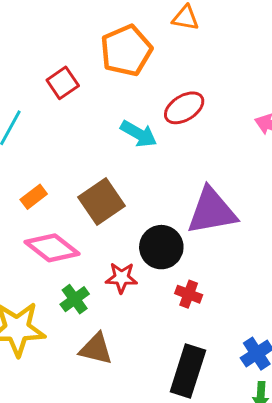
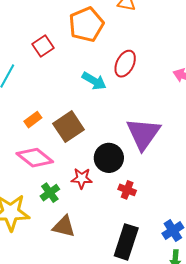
red ellipse: (184, 108) -> (125, 64), turned -32
orange rectangle: (34, 197) -> (33, 120), moved
purple triangle: (212, 211) -> (143, 134), turned -45

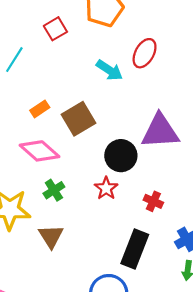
purple triangle: (143, 134) -> (160, 131), turned 48
red star: (82, 178) -> (106, 188), moved, turned 30
red cross: (127, 190) -> (153, 201), moved
brown triangle: (64, 226) -> (51, 236), moved, turned 40

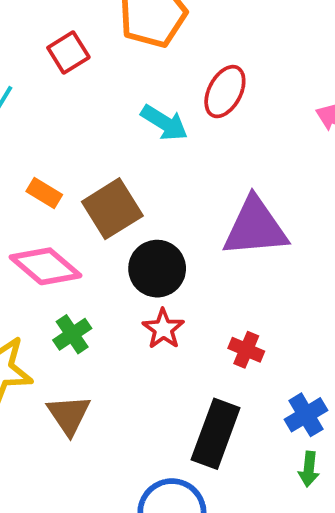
orange rectangle: (40, 109) -> (44, 193), turned 66
black circle: (121, 156) -> (157, 269), moved

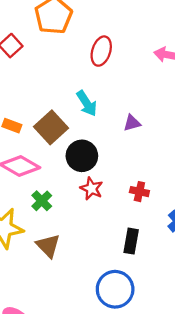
cyan arrow: (164, 123) -> (87, 103), moved, turned 36
purple triangle: (255, 227) -> (132, 123), size x0.5
black rectangle: (216, 434) -> (131, 241), size x0.7

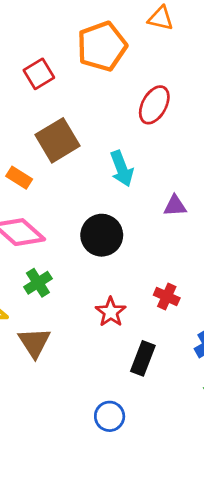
brown square: (51, 127) -> (57, 140), moved
red star: (91, 189) -> (111, 312), moved
blue circle: (115, 289) -> (110, 416), size x0.6

